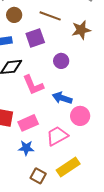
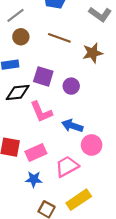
purple square: (35, 38) -> (43, 76), moved, turned 36

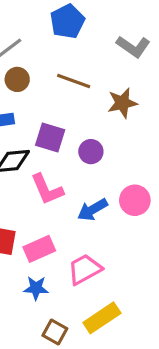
blue arrow: (72, 126) -> (92, 210), turned -48
pink circle: (92, 145) -> (135, 200), moved

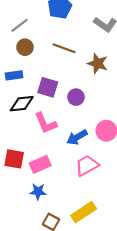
brown star: (122, 103) -> (98, 63), turned 30
pink trapezoid: (85, 269) -> (87, 165), moved

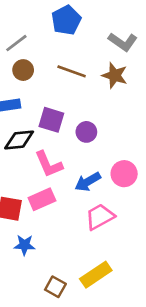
brown star: (98, 63) -> (115, 75), moved
pink rectangle: (40, 164) -> (42, 199), moved
blue star: (38, 191) -> (24, 245), moved

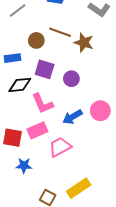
brown circle: (23, 70) -> (36, 40), moved
brown star: (115, 75) -> (84, 43), moved
pink trapezoid: (100, 217) -> (60, 147), moved

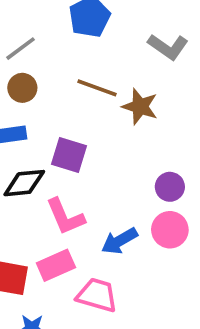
brown circle: (36, 40) -> (22, 88), moved
purple circle: (71, 79) -> (170, 187), moved
pink trapezoid: (60, 147) -> (97, 295), turned 45

